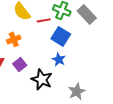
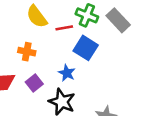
orange cross: (14, 39) -> (27, 52), turned 32
blue star: (59, 59) -> (67, 73), moved

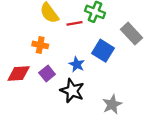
gray rectangle: (118, 20) -> (132, 34), moved
blue square: (86, 48) -> (103, 51), moved

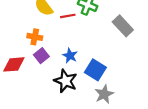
blue square: (103, 51) -> (95, 70), moved
purple square: (47, 74) -> (41, 56), moved

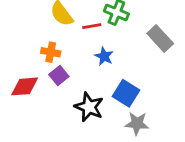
blue star: (70, 56) -> (104, 56), moved
gray star: (104, 94) -> (137, 123), turned 30

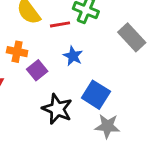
purple square: (59, 75) -> (37, 70), moved

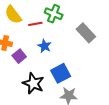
blue square: (96, 95) -> (61, 73), turned 30

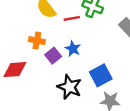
blue star: (44, 46) -> (73, 49), moved

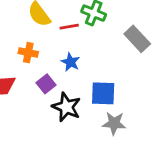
purple square: (53, 56) -> (46, 84), moved
blue square: (101, 75) -> (103, 93), turned 30

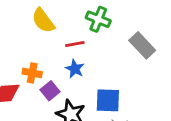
red line: (69, 27) -> (75, 44), moved
orange cross: (28, 53) -> (32, 73), moved

